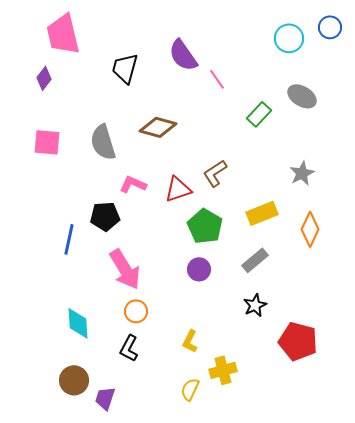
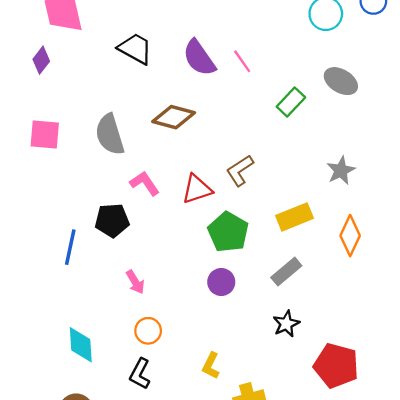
purple semicircle: (183, 55) -> (199, 58), moved
black trapezoid: (125, 68) -> (135, 49), turned 104
pink L-shape: (133, 184) -> (145, 183), turned 32
pink arrow: (125, 269) -> (135, 282), size x0.5

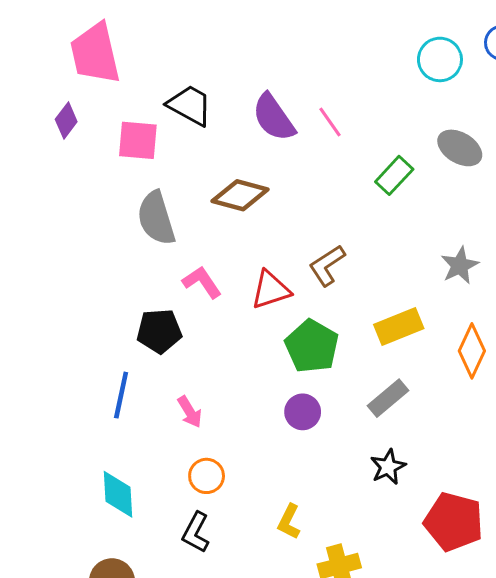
pink square: (45, 135) -> (138, 140), moved
blue line: (70, 247) -> (121, 395), moved

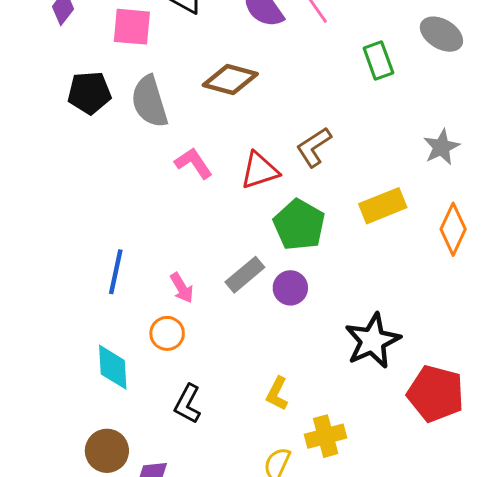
green rectangle: (394, 175) -> (378, 60), turned -63
black pentagon: (159, 331) -> (89, 93), moved
gray rectangle: (388, 398) -> (245, 275), moved
black star: (388, 467) -> (373, 341), size x1.6
orange circle: (207, 476) -> (167, 333), moved

